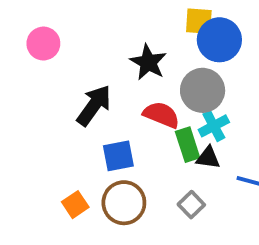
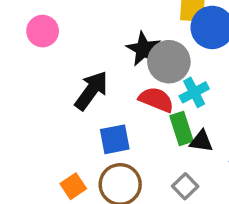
gray circle: (203, 90) -> (169, 62), moved
cyan cross: (214, 126) -> (194, 92), moved

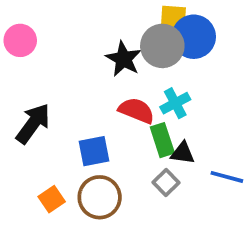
gray circle: (169, 62) -> (162, 46), moved
black arrow: (91, 91) -> (33, 123), moved
gray square: (185, 186) -> (166, 183), moved

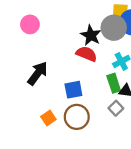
red semicircle: (136, 111) -> (87, 54), moved

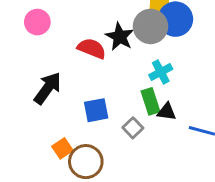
red semicircle: (87, 54) -> (92, 48), moved
gray square: (116, 108) -> (133, 128), moved
brown circle: (77, 117) -> (86, 162), moved

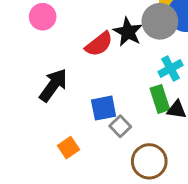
red semicircle: (92, 48) -> (99, 44), turned 120
gray square: (133, 128) -> (120, 126), moved
brown circle: (86, 162) -> (149, 161), moved

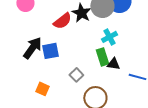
blue square: (104, 108) -> (50, 51), moved
orange square: (69, 148) -> (42, 89), turned -32

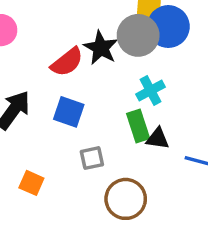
blue square: (50, 51) -> (69, 112), moved, turned 30
gray square: (76, 75) -> (92, 158), turned 32

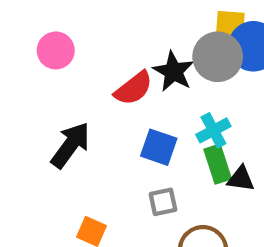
cyan cross: (151, 91) -> (213, 130), moved
blue square: (69, 112) -> (159, 147), moved

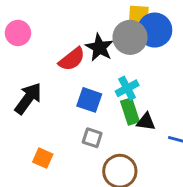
gray square: (163, 202) -> (92, 138), turned 30

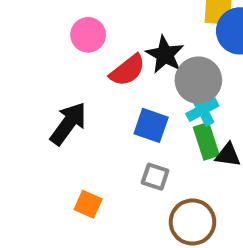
pink circle: (18, 33) -> (88, 35), moved
gray circle: (130, 37) -> (198, 80), moved

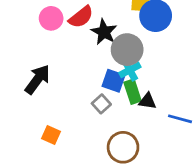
red semicircle: (127, 70) -> (81, 17), moved
blue square: (151, 125) -> (114, 81), moved
gray square: (155, 177) -> (101, 104), moved, turned 30

